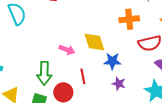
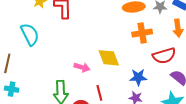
blue star: (112, 61) -> (138, 77), moved

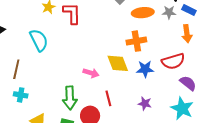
orange cross: (142, 33) -> (136, 41), moved
blue star: (138, 77) -> (145, 69), moved

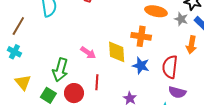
red semicircle: (173, 61) -> (170, 67), turned 95
purple semicircle: (188, 83) -> (177, 92), turned 138

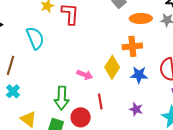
cyan cross: (14, 52) -> (13, 91), turned 32
yellow diamond: (117, 52) -> (112, 67), turned 50

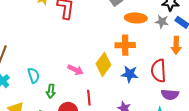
cyan semicircle: (35, 38) -> (34, 75), moved, size x0.7
green arrow: (62, 98) -> (51, 91), size x0.6

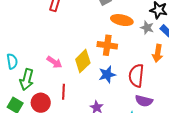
blue star: (130, 74) -> (107, 75), turned -30
green arrow: (51, 91) -> (27, 80), size x1.5

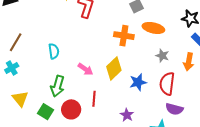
gray star: (147, 28) -> (162, 56), moved
orange cross: (107, 45) -> (124, 36), moved
cyan semicircle: (12, 61) -> (54, 51), moved

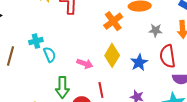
orange cross: (124, 36) -> (113, 21), turned -30
cyan cross: (12, 68) -> (36, 41), moved, turned 32

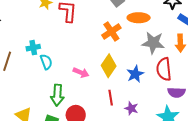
gray star: (156, 30) -> (153, 43), size x1.6
red line: (101, 90) -> (111, 98), moved

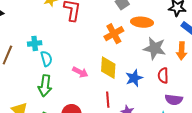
yellow diamond: (109, 66) -> (108, 68), turned -35
red semicircle: (164, 69) -> (163, 75), size x0.7
green arrow: (57, 95) -> (45, 86), moved

